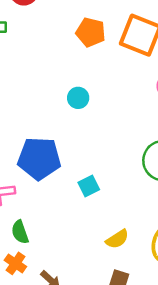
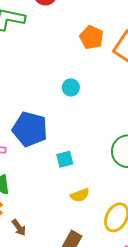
yellow semicircle: (117, 239) -> (80, 195), moved

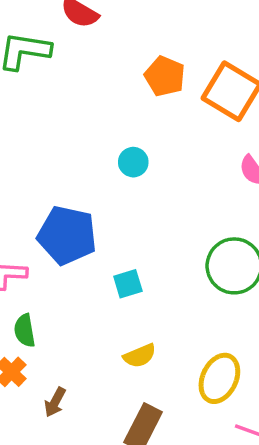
yellow semicircle: (80, 195) -> (140, 356), moved
brown arrow: (19, 228) -> (55, 402), turned 66

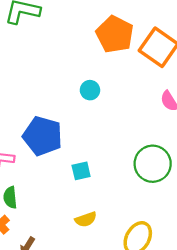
orange pentagon: (165, 76) -> (115, 34), size x1.4

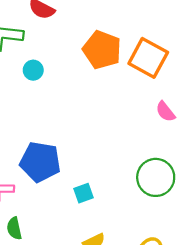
cyan circle: (90, 90) -> (33, 70), moved

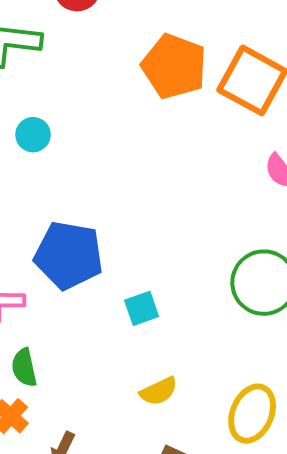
cyan circle: (33, 70) -> (33, 135), moved

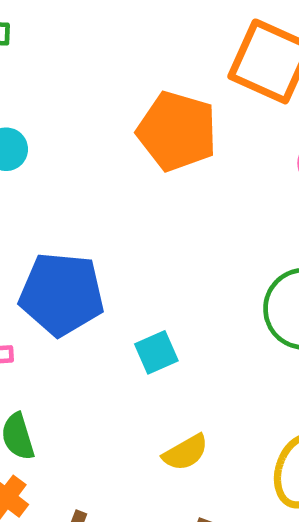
orange pentagon: (174, 66) -> (177, 131), moved

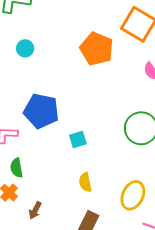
yellow semicircle: (185, 452) -> (85, 182), turned 102

